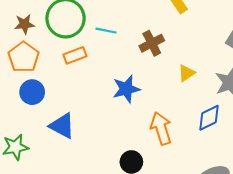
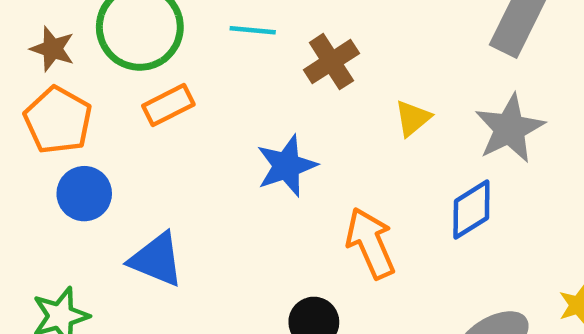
brown star: (24, 24) -> (53, 49), turned 30
cyan line: (106, 31) -> (253, 30), moved

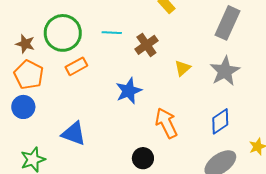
blue circle: (84, 194) -> (23, 107), moved
blue diamond: (471, 210) -> (220, 121), moved

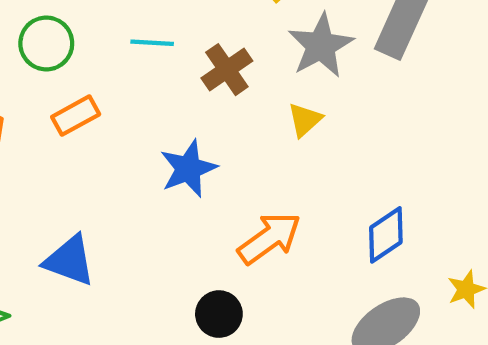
green circle: (63, 33) -> (46, 43), size x0.7
gray star: (225, 71) -> (321, 46), moved
orange arrow: (166, 123) -> (269, 238), turned 80

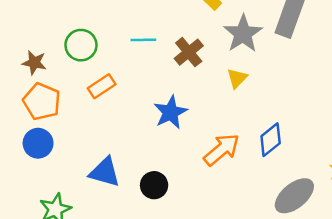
blue diamond: (386, 235) -> (271, 140), moved
black circle: (219, 314) -> (154, 185), moved

